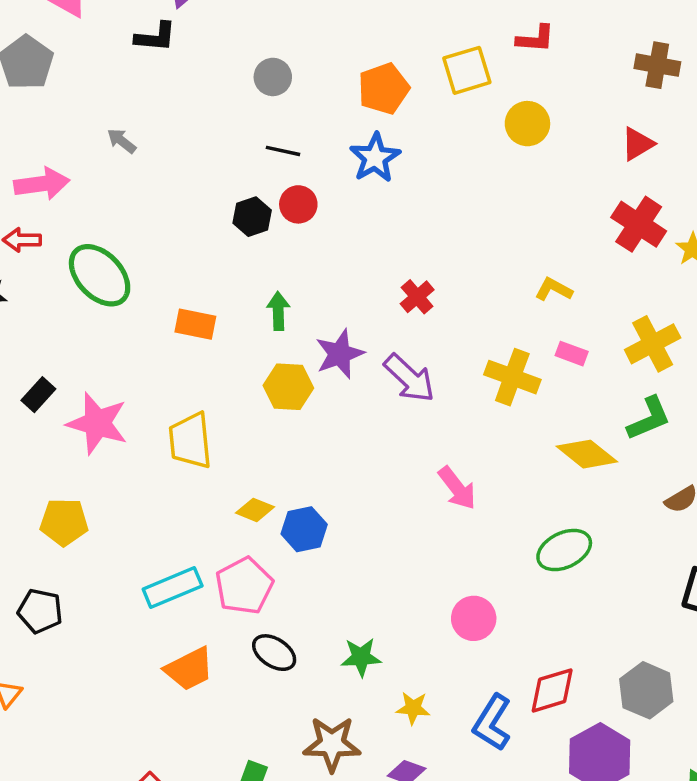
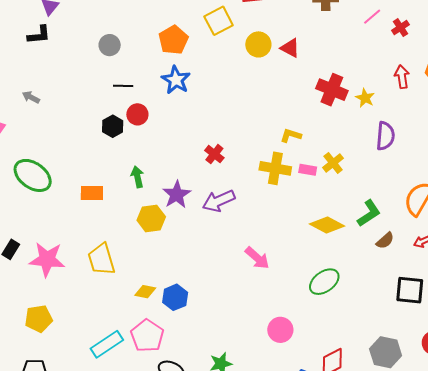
red triangle: (638, 144) -> (290, 48), moved, turned -50
yellow cross: (653, 344) -> (333, 163), moved, size x0.7
yellow cross: (512, 377) -> (275, 168), moved
purple arrow: (409, 378) -> (219, 201), turned 124
green L-shape: (649, 418) -> (369, 213), moved

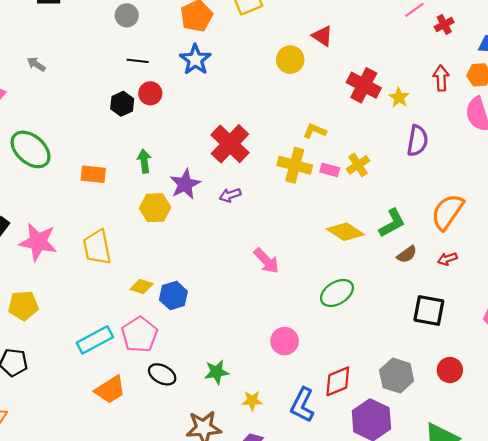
yellow circle: (258, 44) -> (290, 60), moved
red cross: (214, 154) -> (230, 144), size x1.8
purple arrow: (219, 201) -> (230, 195), size x0.6

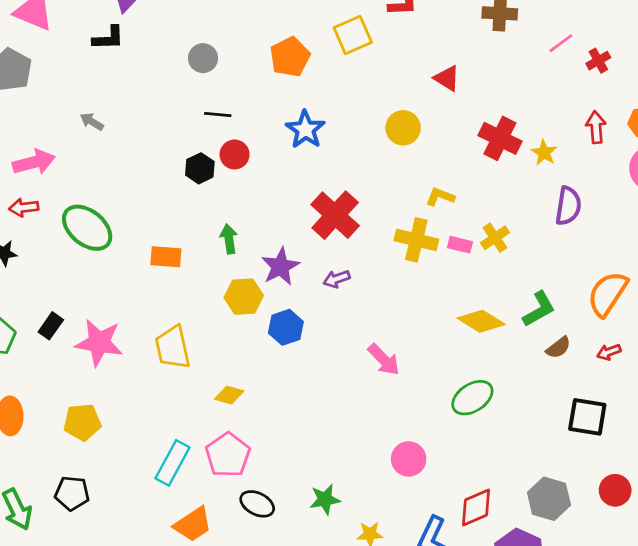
blue star: (195, 60) -> (305, 130), moved
yellow circle: (290, 60) -> (403, 128), moved
blue hexagon: (173, 296) -> (286, 327), moved
cyan rectangle: (95, 340) -> (172, 463), turned -32

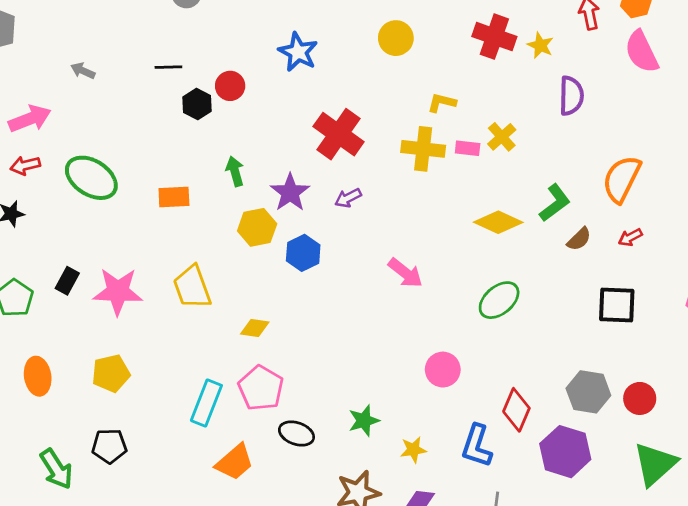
black line: (218, 115) -> (168, 67), moved
red circle: (615, 490) -> (640, 398), moved
red diamond: (476, 507) -> (516, 410), turned -36

